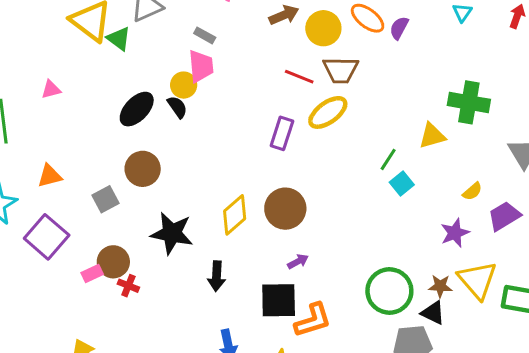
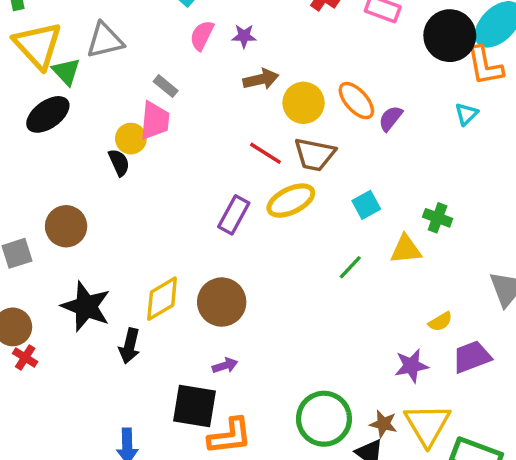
green cross: (469, 102) -> (438, 218), moved, size x0.6
black ellipse: (137, 109) -> (48, 114), moved
cyan square: (402, 183) -> (366, 205), moved
black arrow: (217, 276) -> (129, 346), moved

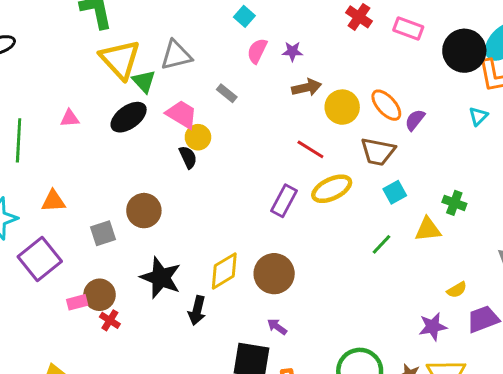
pink trapezoid: (155, 121) -> (182, 114), moved, turned -64
brown trapezoid: (315, 154) -> (378, 152), moved
purple arrow: (225, 366) -> (277, 327), turned -126

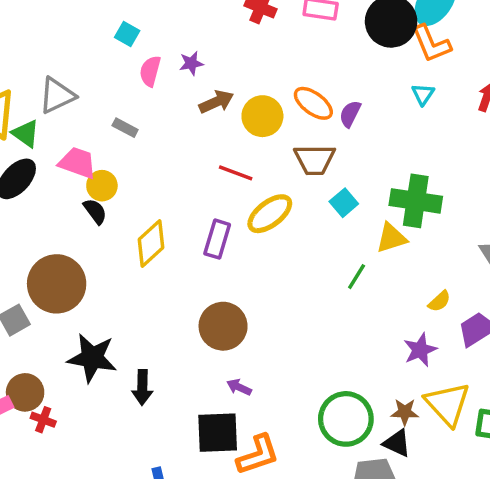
green cross: (454, 203) -> (416, 201), size x1.8
brown circle: (144, 211) -> (57, 284), size x1.4
green line: (381, 244) -> (357, 277), moved
yellow diamond: (224, 271) -> (151, 244), moved

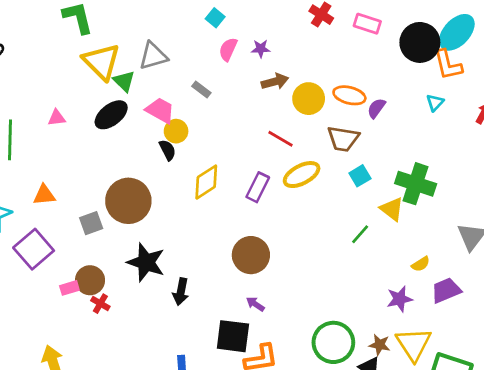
orange ellipse: (313, 103) -> (349, 95), turned -32
yellow triangle: (391, 238) -> (392, 209), turned 45

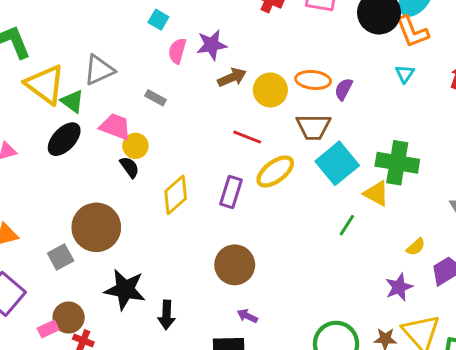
purple star: (261, 49) -> (212, 45), size x1.5
cyan square: (360, 176) -> (337, 163), size x1.8

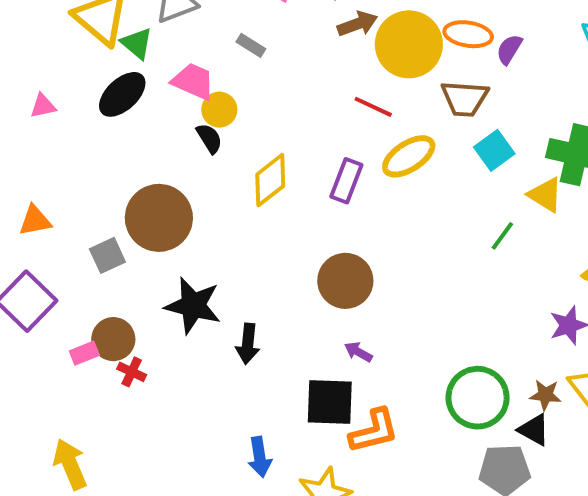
yellow circle: (270, 90) -> (409, 44), size x1.4
cyan square: (337, 163) -> (494, 150), size x0.7

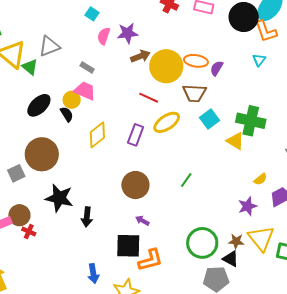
pink trapezoid: (193, 81) -> (85, 91), moved
black ellipse: (122, 94) -> (39, 105), moved
green line: (502, 236) -> (186, 180), moved

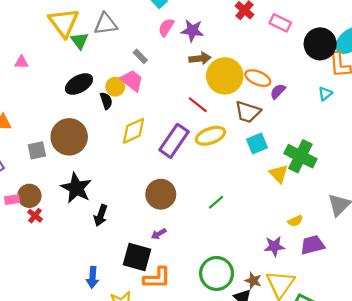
purple rectangle: (136, 135) -> (174, 141), size x1.4
purple arrow: (142, 221) -> (159, 234), turned -72

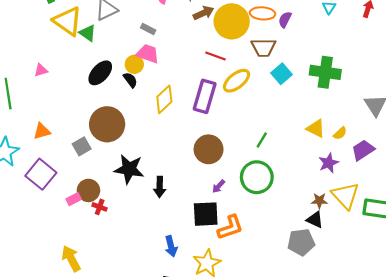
yellow triangle: (279, 174) -> (316, 128), moved
green circle: (217, 273) -> (257, 177), moved

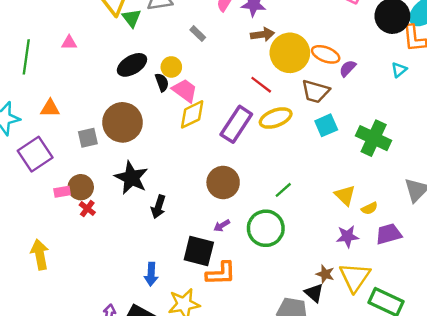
pink trapezoid: (148, 54) -> (185, 91), moved

